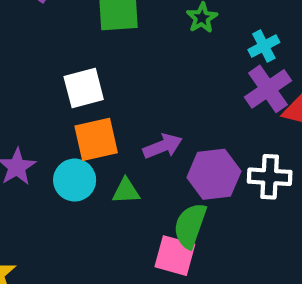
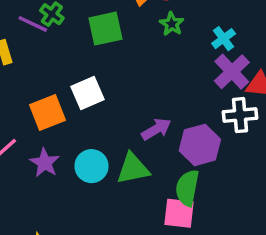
orange square: (96, 139) -> (48, 113), moved
white cross: (270, 177) -> (240, 115), moved
green triangle: (126, 191) -> (133, 169), size x1.5

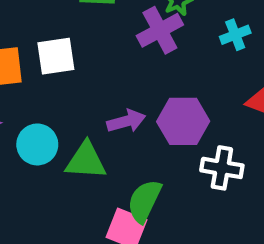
purple cross: (232, 72) -> (160, 30), moved
white cross: (240, 115) -> (222, 168), moved
purple hexagon: (200, 145) -> (183, 121), moved

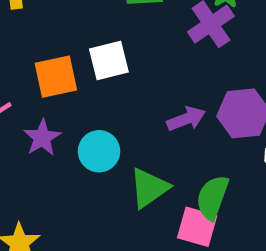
green triangle: (86, 161) -> (149, 188), moved, turned -33

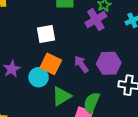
orange square: (56, 77) -> (51, 64), moved, turned 35
purple arrow: (186, 119) -> (81, 64), turned -108

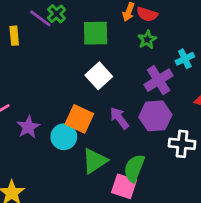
purple cross: (96, 20) -> (159, 80), moved
white square: (46, 34) -> (99, 76), moved, turned -30

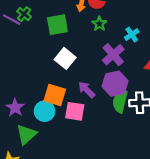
green triangle: (95, 161) -> (26, 135), moved
green semicircle: (134, 168) -> (120, 101), moved
pink square: (124, 186) -> (75, 111), moved

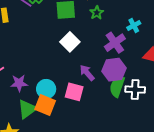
green star: (99, 24) -> (97, 13), moved
orange square: (55, 95) -> (45, 105), moved
purple star: (15, 108) -> (19, 83), turned 30

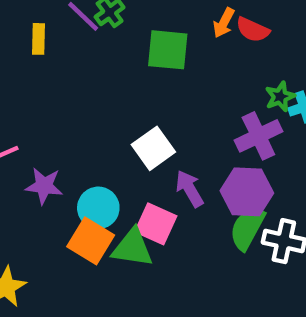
green star: (97, 13) -> (280, 97), moved
white square: (70, 42) -> (153, 148), moved
green triangle: (27, 109) -> (132, 248), moved, turned 35

